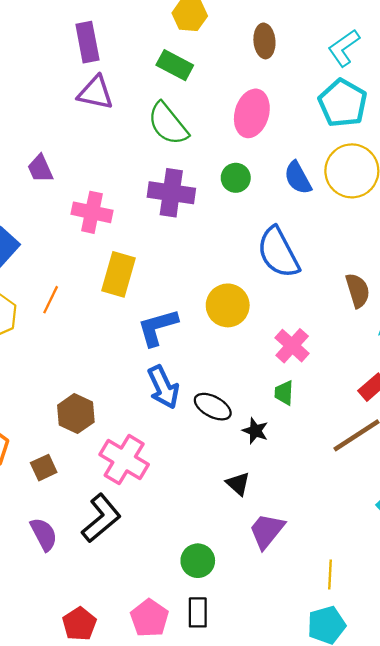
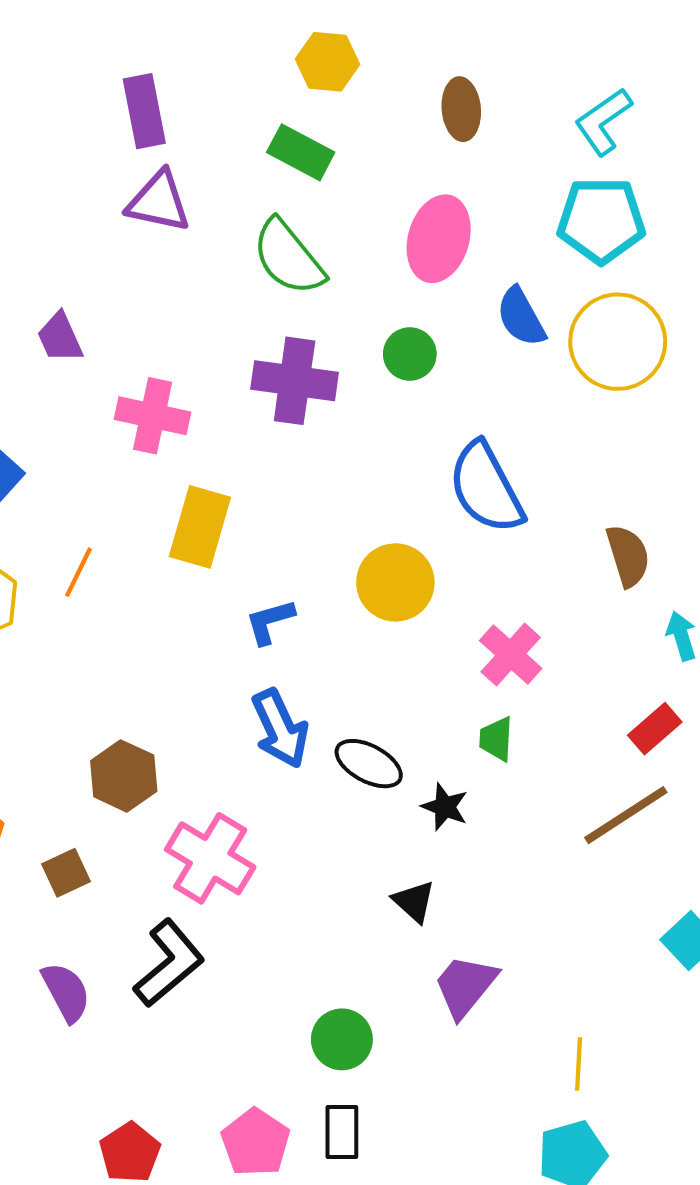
cyan pentagon: (343, 103) -> (601, 220), turned -30
blue semicircle: (298, 178) -> (521, 317), moved
blue L-shape: (158, 327) -> (270, 622), size x0.7

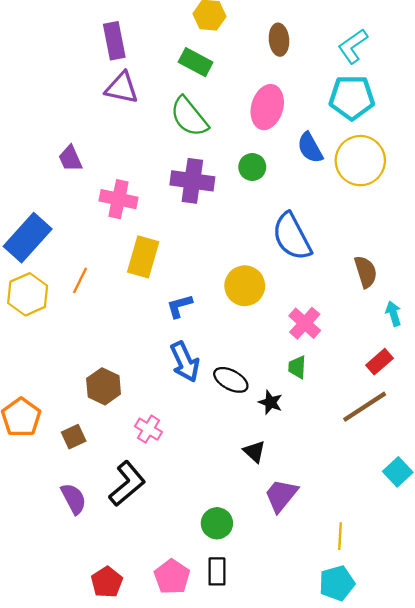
pink cross: (210, 858) -> (148, 429), size x0.6

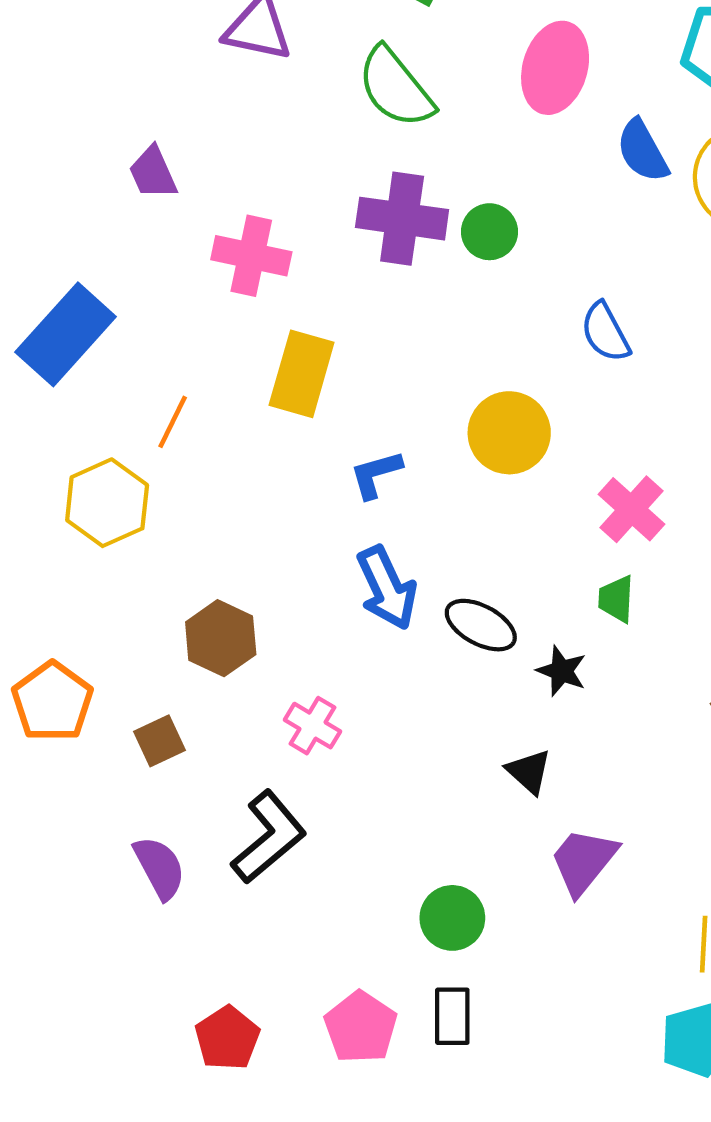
green circle: (252, 167) -> (490, 232), moved
blue semicircle: (292, 237) -> (605, 332), size x0.6
yellow hexagon: (28, 294) -> (107, 503), moved

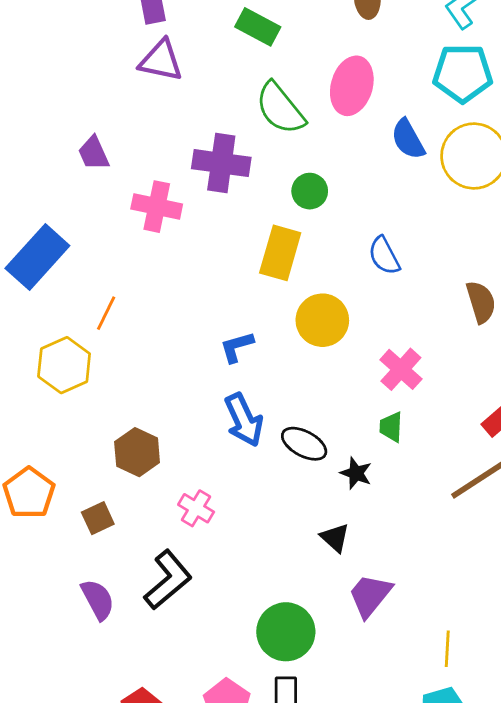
green semicircle: (396, 87) -> (280, 108), moved
purple cross: (402, 219) -> (221, 163), moved
yellow rectangle: (302, 374) -> (280, 253), moved
green circle: (452, 918) -> (286, 632), size x1.4

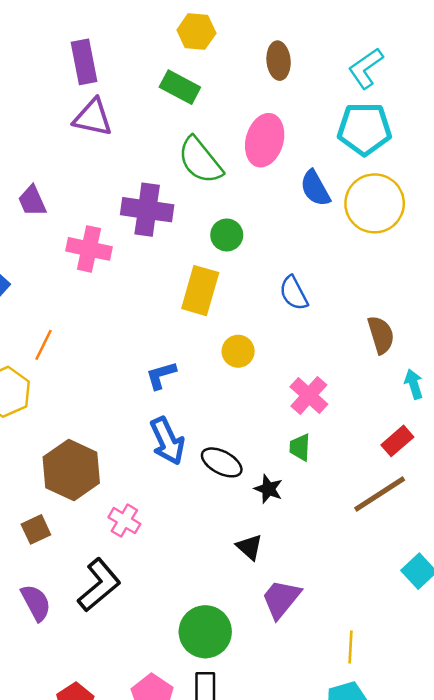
yellow circle: (322, 320) -> (238, 351), size x0.7
brown hexagon: (137, 452) -> (71, 470), size x1.4

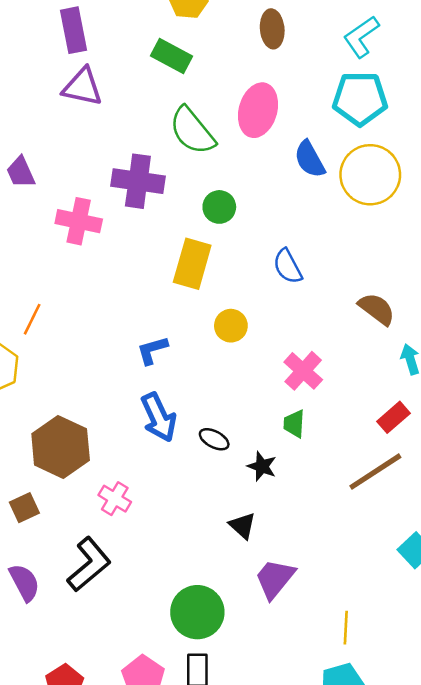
brown semicircle: (381, 335) -> (377, 309), turned -36
black ellipse: (222, 462) -> (214, 439), size x0.7

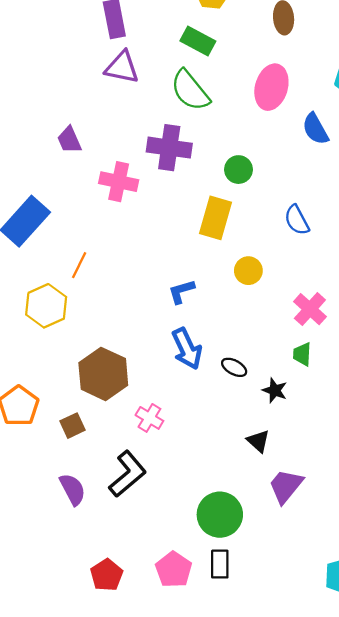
green semicircle: (192, 131) -> (190, 90), moved

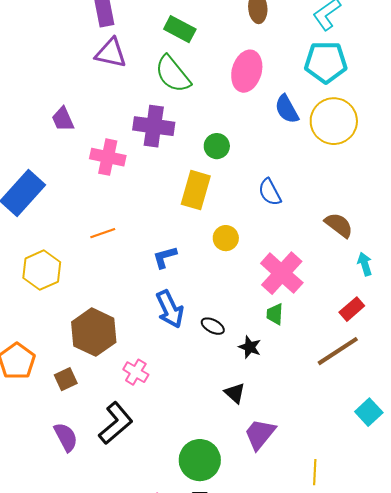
orange line: (79, 265) -> (103, 233), moved, turned 45
pink cross: (310, 309) -> (282, 273), size x1.4

